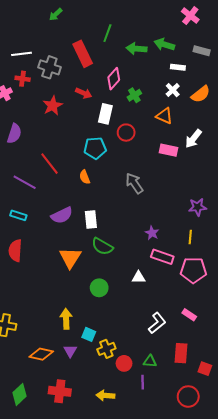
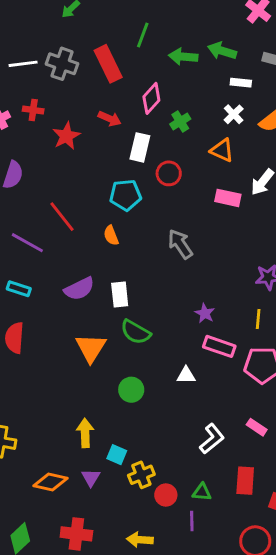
gray cross: (49, 67) -> (62, 64), moved
red cross: (23, 79) -> (33, 110), moved

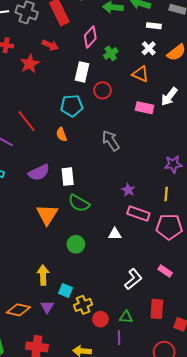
red arrow: (110, 119) -> (50, 45), moved

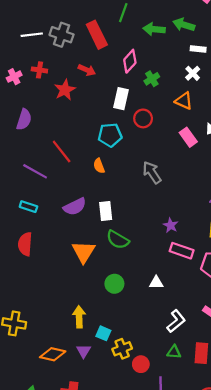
pink rectangle: (145, 108) -> (188, 137), turned 42
white triangle: (115, 234) -> (156, 283), moved
green triangle: (126, 317) -> (174, 352), moved

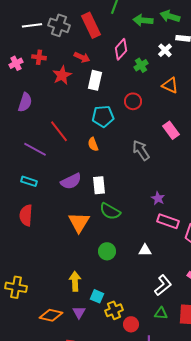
white cross: (193, 73) -> (165, 50), moved
white rectangle: (121, 99) -> (95, 80), moved
pink rectangle: (188, 137) -> (171, 130), moved

